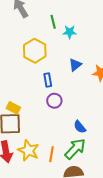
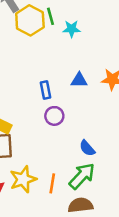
yellow hexagon: (35, 51) -> (30, 20), moved
blue triangle: (75, 65) -> (79, 80), moved, turned 40
yellow star: (28, 150) -> (23, 179), turned 30

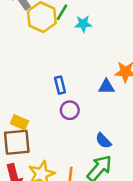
green line: (50, 16) -> (62, 12), turned 48
blue triangle: (79, 80) -> (106, 87), moved

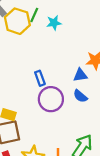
purple circle: (70, 110) -> (51, 99), size x1.5
blue semicircle: (103, 141) -> (80, 96), moved

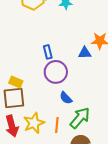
blue semicircle: (80, 96) -> (66, 98), moved

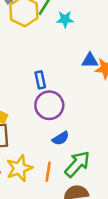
blue triangle: (85, 53) -> (90, 60), moved
blue semicircle: (66, 98) -> (61, 138), turned -80

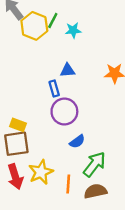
blue triangle: (90, 60) -> (68, 70), moved
orange line: (48, 172) -> (68, 184), moved

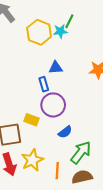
green line: (53, 21) -> (69, 21), moved
yellow hexagon: (34, 26) -> (39, 32), moved
yellow rectangle: (18, 125) -> (32, 120), moved

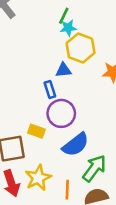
green line: (69, 21) -> (64, 16), moved
yellow hexagon: (39, 32) -> (81, 48), moved
blue semicircle: (65, 132) -> (76, 145), size x1.6

